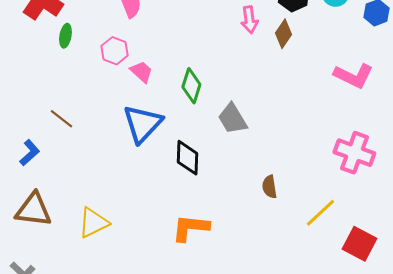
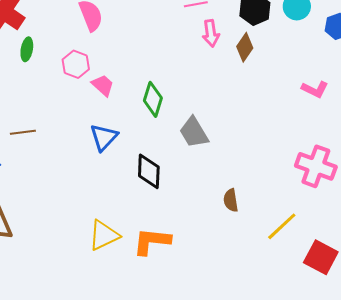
pink L-shape: (353, 76) -> (315, 89), size x0.7
brown line: (61, 119) -> (23, 132), turned -45
blue triangle: (142, 124) -> (104, 137), size x0.7
yellow triangle: (93, 223) -> (104, 235), moved

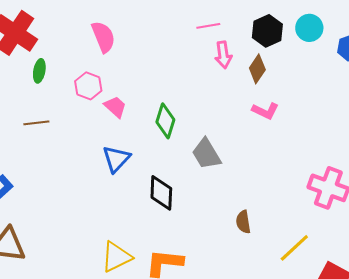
pink L-shape: (315, 89) -> (265, 111), moved
brown line: (23, 132) -> (36, 123), moved

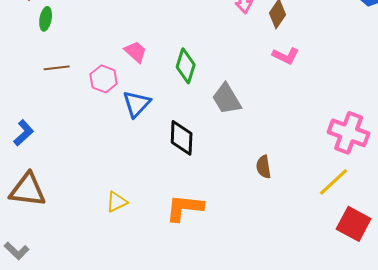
green ellipse: (39, 71) -> (46, 19), moved
pink hexagon: (88, 86) -> (104, 79), moved
yellow line: (294, 248) -> (334, 182), moved
yellow triangle: (116, 257) -> (117, 202), moved, size x0.7

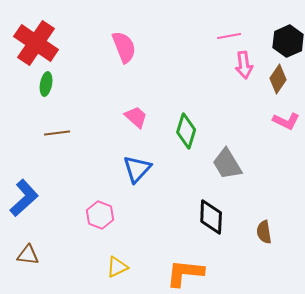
pink hexagon: (104, 79) -> (100, 215), moved
blue L-shape: (24, 133) -> (24, 198), size x1.4
black diamond: (182, 138) -> (211, 217), moved
brown triangle: (28, 190) -> (28, 255), size x0.6

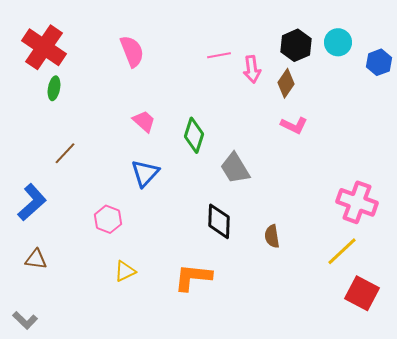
pink line: (229, 36) -> (219, 55), moved
brown line: (57, 133) -> (65, 153), moved, turned -40

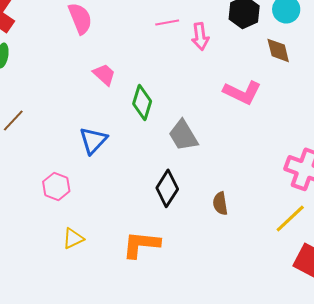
brown diamond: (286, 83) -> (278, 50), moved, turned -48
pink trapezoid: (144, 121) -> (104, 74), moved
pink L-shape: (294, 125) -> (242, 92), size x1.4
black diamond: (219, 221) -> (167, 188), turned 30

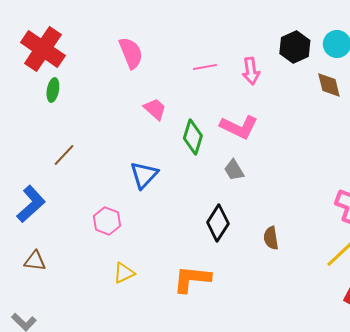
pink line: (167, 22) -> (205, 67), moved
pink L-shape: (242, 92) -> (239, 127), moved
gray trapezoid: (183, 135) -> (234, 170), size x0.7

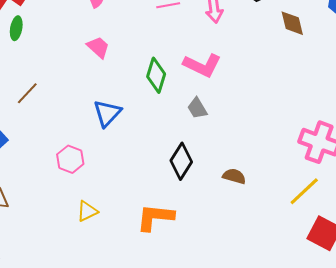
pink trapezoid: (155, 109) -> (98, 47), moved
brown semicircle: (271, 238) -> (234, 176), turned 115

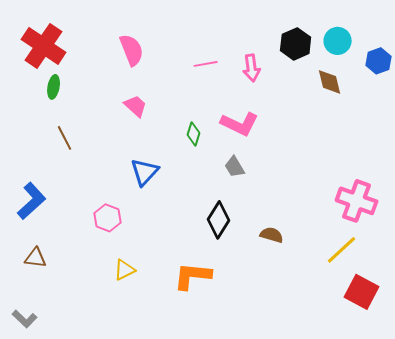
green diamond: (156, 75) -> (194, 134), size x0.7
brown line: (27, 93) -> (65, 138), moved, turned -70

